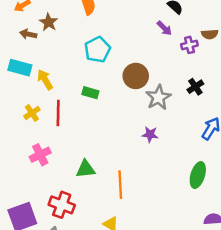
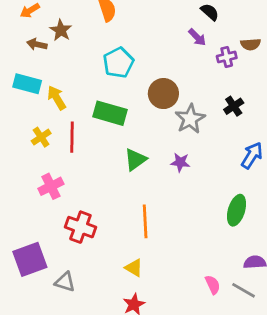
green rectangle: (90, 93) -> (110, 113), size x1.6
green triangle: (86, 169) -> (135, 160), moved, turned -30
red cross: (62, 205) -> (80, 227), moved

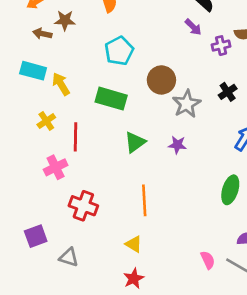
brown star: (61, 30) -> (65, 20), turned -30
red line: (72, 137) -> (75, 137), moved
purple square: (30, 259) -> (36, 236), size x0.7

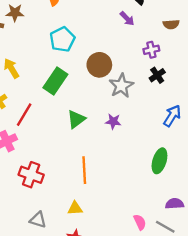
purple cross: (221, 46) -> (151, 50), moved
green rectangle: (111, 99) -> (55, 81), turned -72
red line: (75, 137) -> (24, 115), turned 30
yellow triangle: (134, 244) -> (75, 208), turned -35
gray triangle: (69, 257) -> (38, 220), moved

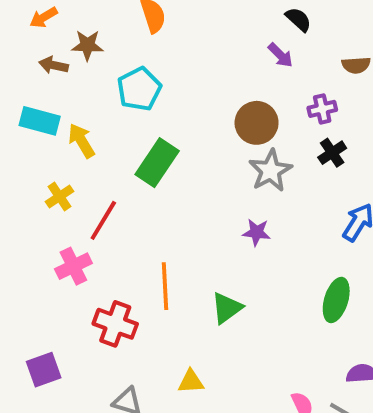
cyan pentagon: (62, 39) -> (139, 89), moved
brown circle: (99, 65) -> (257, 123), moved
green triangle: (76, 119) -> (227, 308), moved
orange line: (84, 170) -> (165, 286), moved

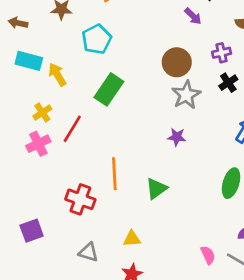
brown arrow: (54, 65) -> (18, 23), moved
pink cross: (73, 266) -> (38, 144), moved

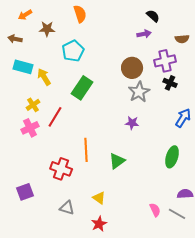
purple arrow: (193, 16) -> (144, 34), turned -56
purple cross: (222, 53) -> (165, 61), size x1.5
black cross: (228, 83) -> (170, 83), turned -32
yellow triangle: (132, 239) -> (99, 198), turned 40

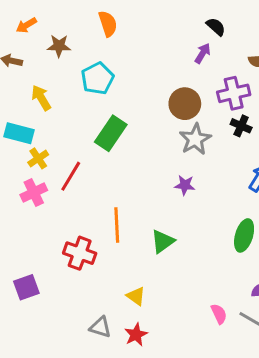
purple arrow: (144, 34) -> (203, 53), turned -48
cyan rectangle: (23, 67) -> (19, 133), moved
yellow arrow: (44, 77) -> (41, 98), moved
gray triangle: (67, 208) -> (100, 327), moved

